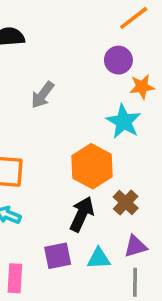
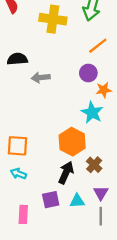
gray arrow: (43, 95) -> (41, 78), moved, turned 48
purple triangle: (135, 246) -> (101, 193), turned -42

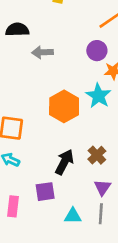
orange hexagon: (72, 142) -> (64, 106), moved
cyan triangle: (77, 201) -> (73, 216), moved

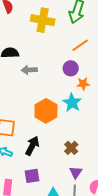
black arrow: (64, 162) -> (32, 146), moved

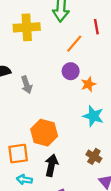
gray arrow: (29, 70) -> (27, 85), turned -91
cyan star: (72, 103) -> (93, 116), moved
orange hexagon: (46, 111) -> (44, 133), moved

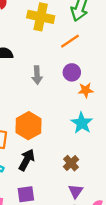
orange line: (74, 44) -> (70, 41), moved
gray arrow: (27, 85) -> (37, 75), moved

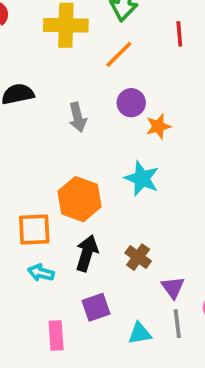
cyan star: (82, 123) -> (142, 178), moved
brown cross: (71, 163) -> (138, 257), moved

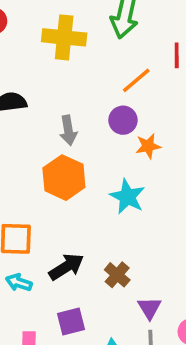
orange line: (119, 54) -> (136, 80), moved
orange hexagon: (80, 199) -> (64, 178), moved
black arrow: (87, 253) -> (66, 267), turned 36

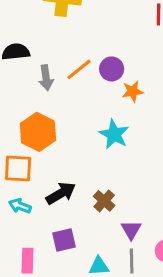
orange line: (136, 80) -> (79, 69), moved
gray arrow: (68, 130) -> (46, 78), moved
orange hexagon: (64, 178) -> (38, 132), moved

